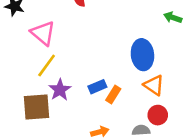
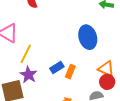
yellow line: (47, 66) -> (26, 54), moved
orange triangle: (154, 85) -> (106, 69), moved

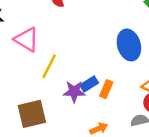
purple star: (28, 75) -> (74, 91), moved, turned -30

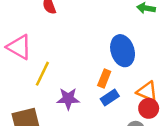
blue rectangle: (89, 84) -> (110, 98), moved
orange rectangle: (106, 89) -> (104, 78), moved

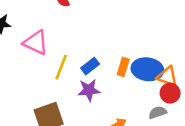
blue ellipse: (123, 51) -> (147, 69), moved, turned -60
blue rectangle: (110, 98) -> (90, 66), moved

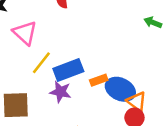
blue rectangle: (90, 66) -> (68, 70), size x1.6
orange rectangle: (123, 67) -> (99, 80), turned 36

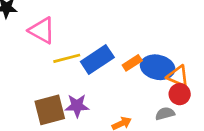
yellow line: (41, 63) -> (67, 58), turned 50
purple star: (60, 92) -> (77, 106), moved

